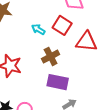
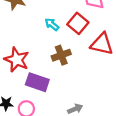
purple rectangle: (58, 82) -> (37, 82), moved

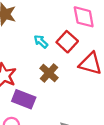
brown cross: (61, 55) -> (49, 73), turned -30

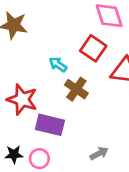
cyan arrow: (41, 42) -> (58, 65), moved

